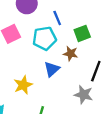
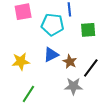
brown star: (71, 54) -> (70, 62), moved
gray star: (84, 95) -> (73, 86), turned -30

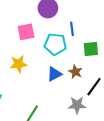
yellow star: (21, 61) -> (19, 64), moved
brown star: (70, 62) -> (75, 72), moved

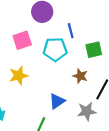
blue triangle: (54, 74) -> (57, 101), moved

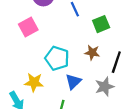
cyan pentagon: (55, 49) -> (57, 58), moved, turned 30
yellow star: (19, 76) -> (34, 82), moved, turned 30

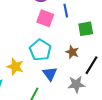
pink square: (28, 27) -> (45, 18), moved, turned 36
blue triangle: (73, 82) -> (50, 74), turned -35

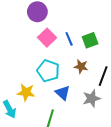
blue line: (66, 11) -> (69, 39), moved
pink square: (45, 18) -> (47, 38), turned 36

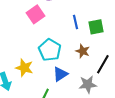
pink square: (47, 38) -> (35, 14), moved
blue triangle: (63, 93) -> (60, 74), turned 35

